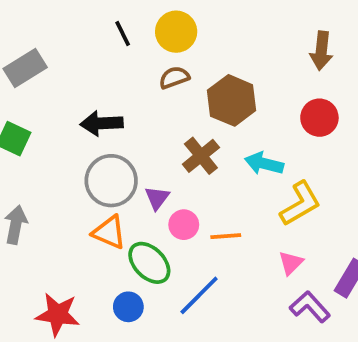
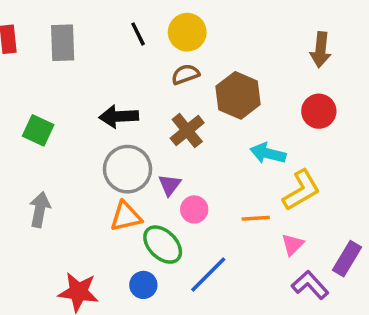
gray rectangle: (25, 68) -> (63, 43), moved, turned -60
brown cross: (201, 156) -> (187, 130), moved
orange triangle: (109, 232) -> (126, 216), turned -36
orange line: (226, 236) -> (256, 218), moved

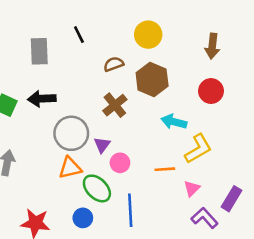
yellow circle: (187, 32) -> (148, 35), moved
gray rectangle: (63, 43) -> (39, 51), moved
black arrow: (119, 116) -> (42, 99), moved
blue line: (208, 274) -> (130, 210), turned -48

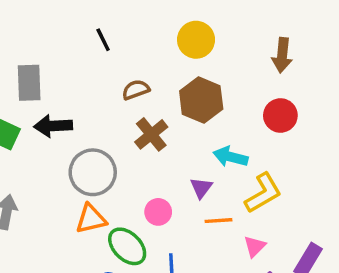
gray rectangle: (39, 51) -> (29, 83), moved
brown semicircle: (114, 64) -> (136, 90), moved
purple triangle: (102, 145) -> (201, 188), moved

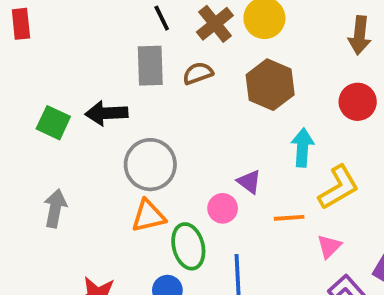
gray rectangle: (29, 83) -> (150, 66), moved
brown cross: (151, 134) -> (215, 24), moved
cyan arrow: (230, 157) -> (302, 147), turned 80
purple triangle: (201, 188) -> (249, 182), moved, turned -30
green ellipse: (127, 246) -> (188, 246), turned 30

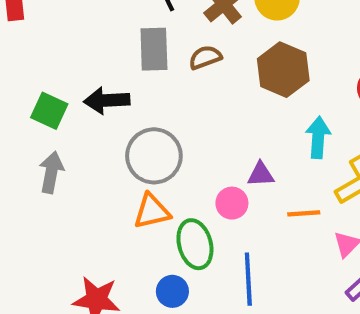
purple triangle: (249, 182) -> (261, 174), turned -40
gray arrow: (55, 208) -> (51, 172), moved

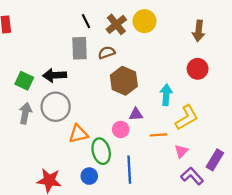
brown hexagon: (283, 70) -> (124, 81), moved
gray circle: (154, 156) -> (56, 107), moved

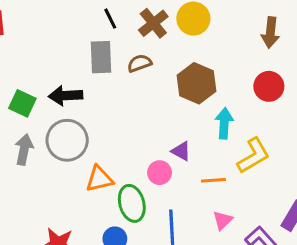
brown hexagon: (124, 81) -> (196, 83), moved
purple triangle: (136, 114) -> (181, 151), turned 32
pink triangle: (181, 151) -> (223, 220), moved

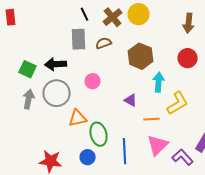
pink circle: (160, 173) -> (93, 81), moved
pink triangle: (223, 220) -> (158, 145), size x1.6

